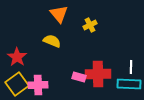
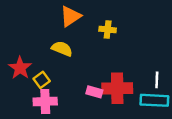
orange triangle: (59, 14) -> (70, 16), turned 36
yellow cross: (90, 25) -> (108, 30), turned 32
yellow square: (17, 84) -> (42, 80), moved, size x0.6

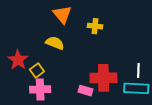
orange triangle: (70, 16) -> (62, 14), turned -36
pink rectangle: (94, 92) -> (86, 91), moved

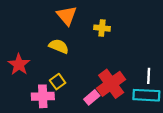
yellow square: (37, 70) -> (58, 82), moved
red cross: (103, 78) -> (111, 84), turned -35
pink rectangle: (86, 91) -> (92, 97), turned -56

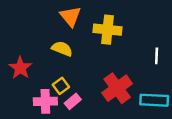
yellow cross: (102, 28) -> (108, 30), size x1.6
white line: (149, 76) -> (157, 56), moved
pink rectangle: (92, 97) -> (73, 101), moved

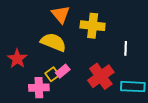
yellow semicircle: (62, 49) -> (53, 42), size x1.4
white line: (157, 56) -> (126, 48), moved
pink rectangle: (73, 101) -> (63, 71), moved

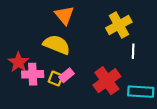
yellow cross: (93, 26) -> (119, 25), moved, turned -35
yellow square: (52, 74) -> (56, 79), turned -32
pink cross: (39, 88) -> (33, 74), moved

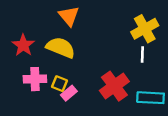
yellow cross: (119, 25) -> (145, 29), moved
red star: (18, 62) -> (23, 45), moved
pink rectangle: (66, 75) -> (69, 93), moved

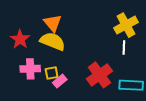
orange triangle: (69, 16) -> (53, 23), moved
yellow square: (59, 84) -> (52, 73), turned -32

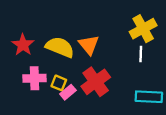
orange triangle: (53, 23) -> (89, 45), moved
yellow square: (52, 73) -> (59, 83), turned 32
red cross: (100, 75) -> (96, 82), moved

